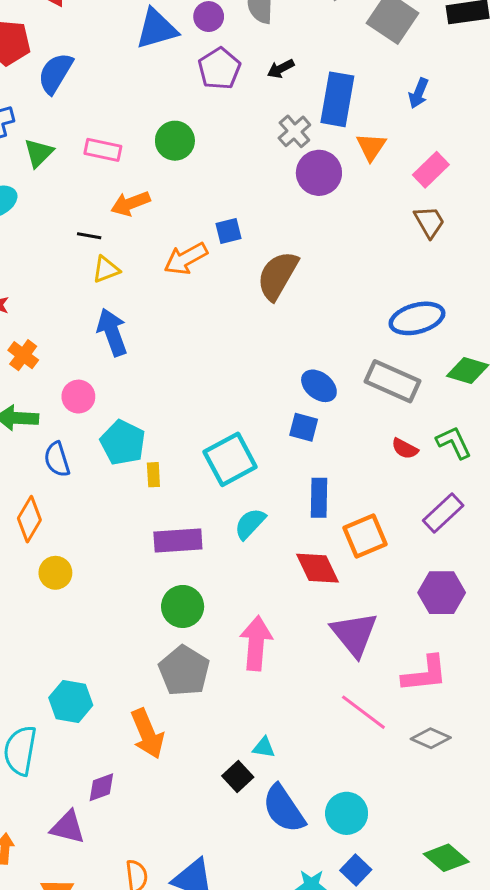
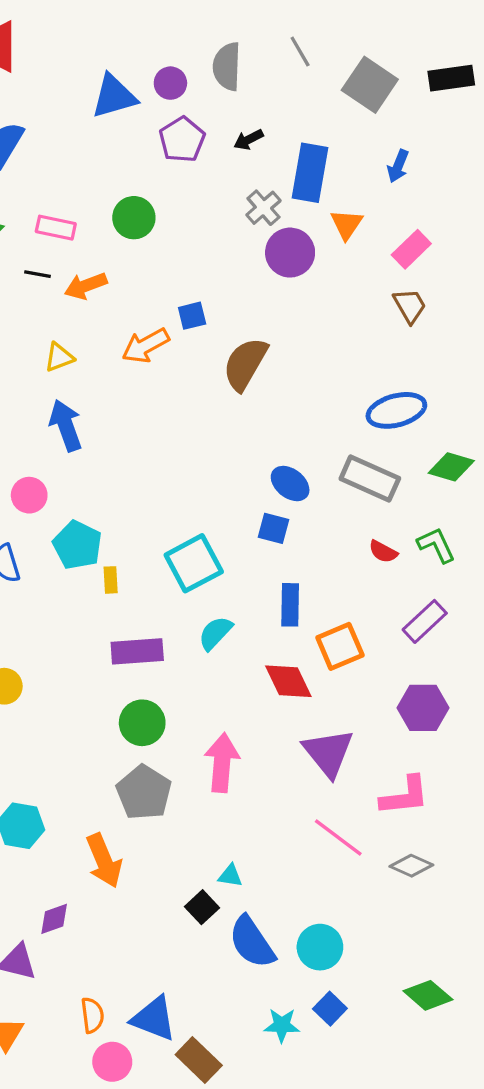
black line: (89, 236) -> (38, 274), moved

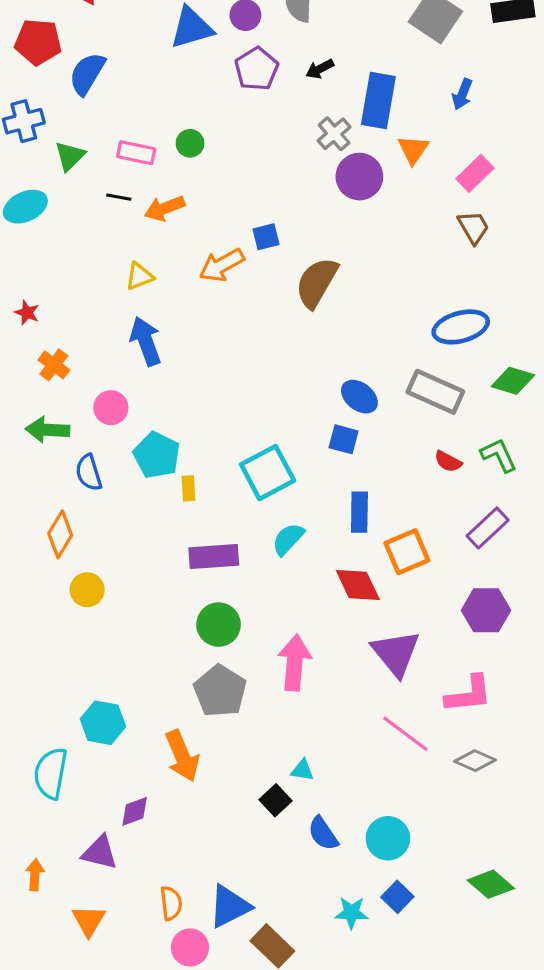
green circle: (134, 218) -> (190, 143), moved, size x0.7
blue semicircle: (252, 942) -> (323, 834), size x0.7
blue triangle: (154, 1019) -> (230, 906), turned -48

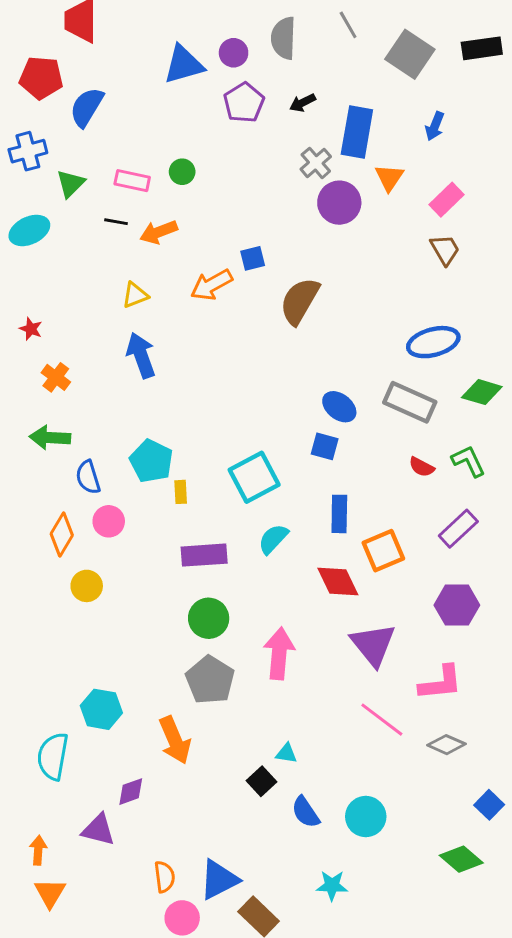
pink circle: (111, 408) -> (109, 521), moved
blue square: (397, 897) -> (489, 805), moved
orange triangle: (89, 921) -> (50, 893), moved

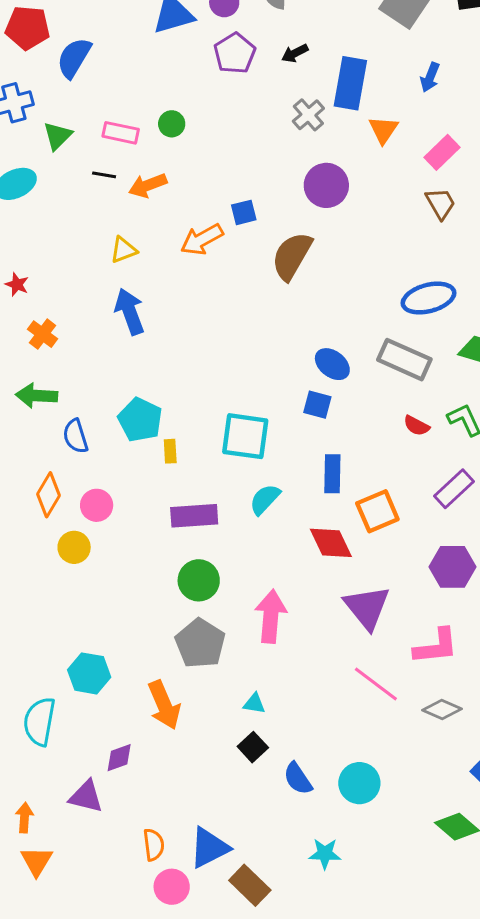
purple circle: (339, 203) -> (326, 185), moved
cyan square: (254, 477) -> (245, 436), turned 36
pink circle: (109, 521) -> (97, 505), moved
cyan triangle: (286, 753) -> (254, 704), moved

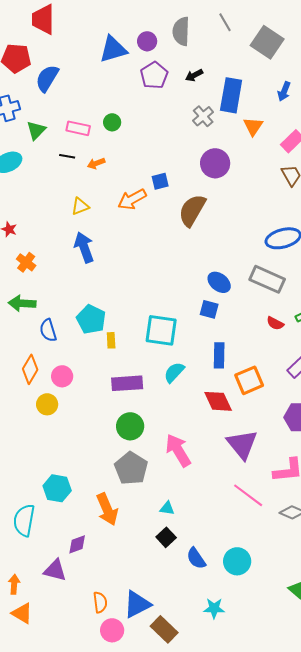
orange arrow: (148, 185) -> (96, 163), size x0.7
pink arrow: (271, 616) -> (178, 450), turned -36
orange triangle: (37, 861) -> (22, 613), turned -30

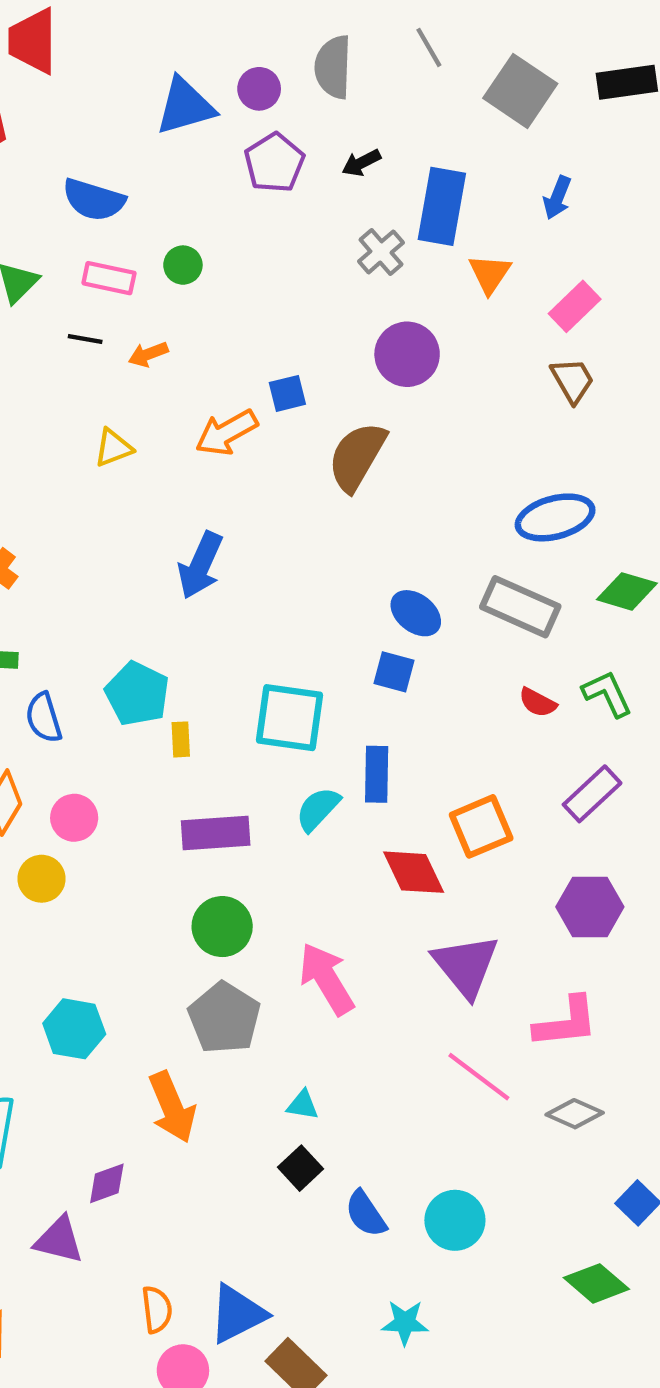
blue semicircle: (47, 78) -> (94, 200), moved, turned -104
blue arrow: (84, 247) -> (200, 565), moved, turned -136
blue rectangle: (219, 355) -> (377, 774), moved
cyan hexagon: (57, 488) -> (74, 1029), moved

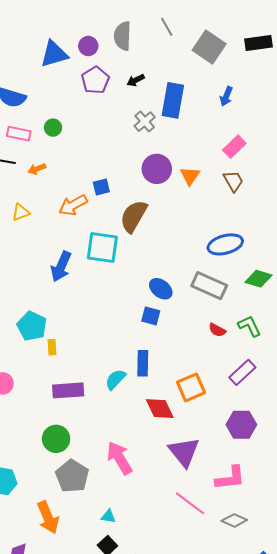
orange triangle: (490, 274) -> (190, 176), moved
cyan square: (290, 718) -> (102, 247), moved
green circle: (222, 927) -> (56, 439), moved

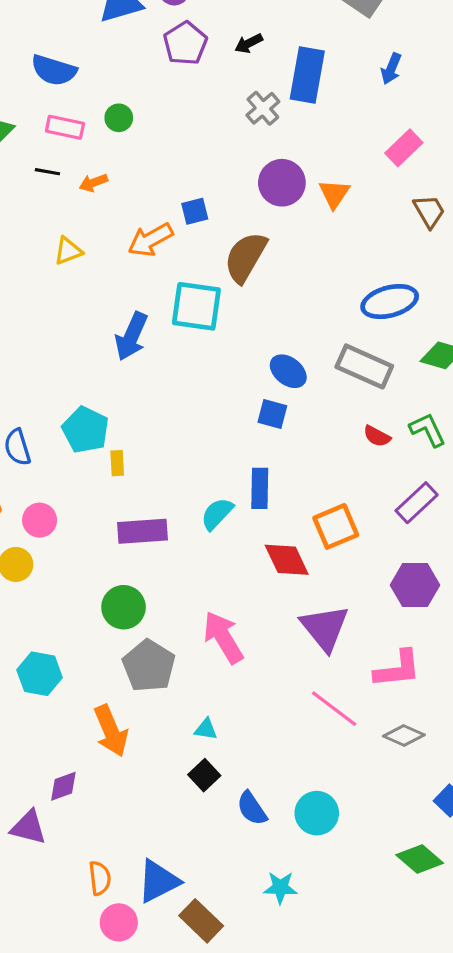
brown trapezoid: (233, 181) -> (429, 211), moved

